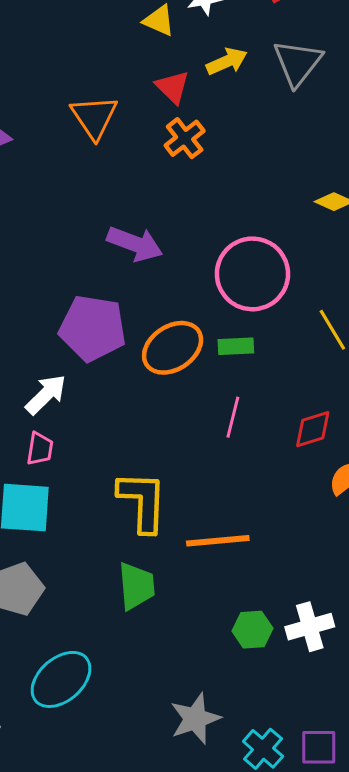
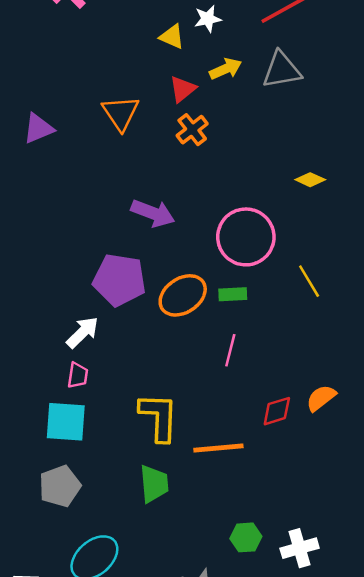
gray triangle: (298, 63) -> (282, 70), turned 42
red triangle: (173, 87) -> (183, 89), turned 36
red diamond: (313, 429) -> (277, 411), moved
white cross: (310, 627) -> (300, 548), moved
green hexagon: (252, 630) -> (246, 537), moved

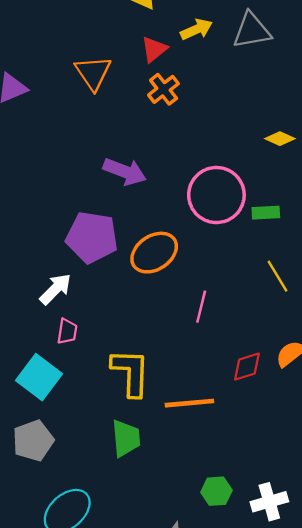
yellow line: (309, 281) -> (278, 276), moved
green rectangle: (233, 294) -> (266, 213), moved
pink trapezoid: (78, 375) -> (67, 331), moved
cyan square: (66, 422) -> (39, 377), turned 33

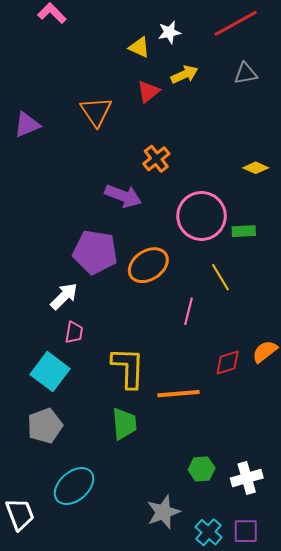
gray triangle: (252, 31) -> (246, 73), moved, size x0.7
orange cross: (164, 89) -> (156, 159), moved
yellow line: (278, 276) -> (221, 277), moved

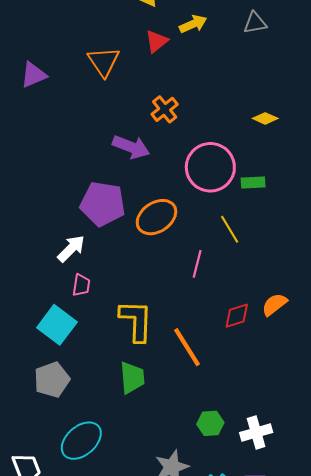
orange line: (178, 394) -> (187, 347), turned 63

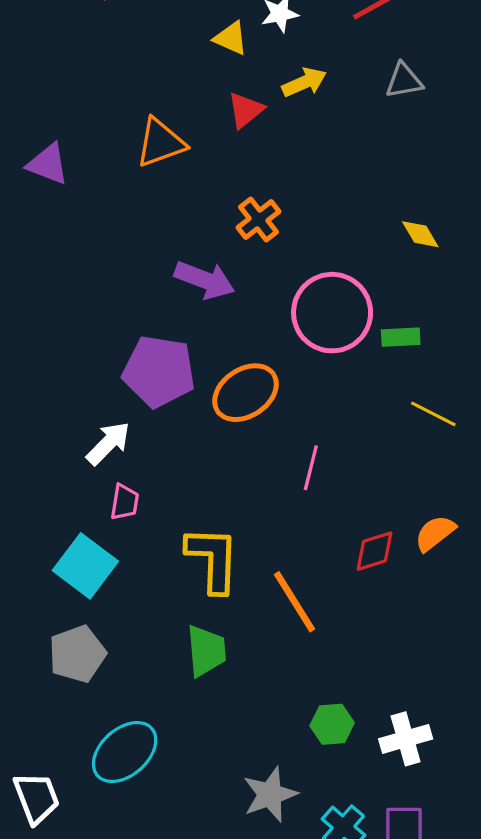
orange triangle: (104, 62) -> (161, 143), turned 44
purple triangle: (34, 75) -> (48, 164), turned 44
yellow diamond: (265, 118) -> (420, 234), turned 35
yellow line: (230, 229) -> (433, 414), moved, turned -32

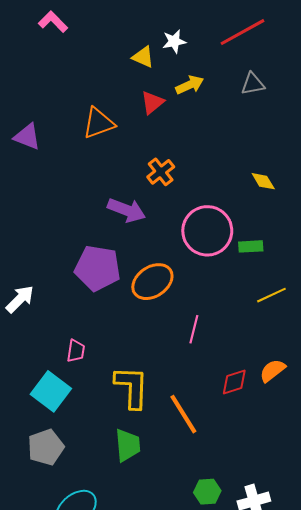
yellow line: (433, 414) -> (271, 295), turned -52
white arrow: (108, 443) -> (20, 299), moved

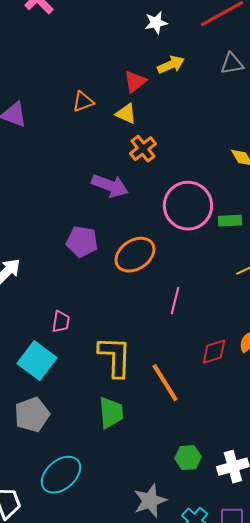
yellow triangle: (143, 57) -> (126, 114), moved
orange triangle: (99, 123) -> (83, 102), size x0.7
purple pentagon: (98, 268) -> (82, 242), size x0.7

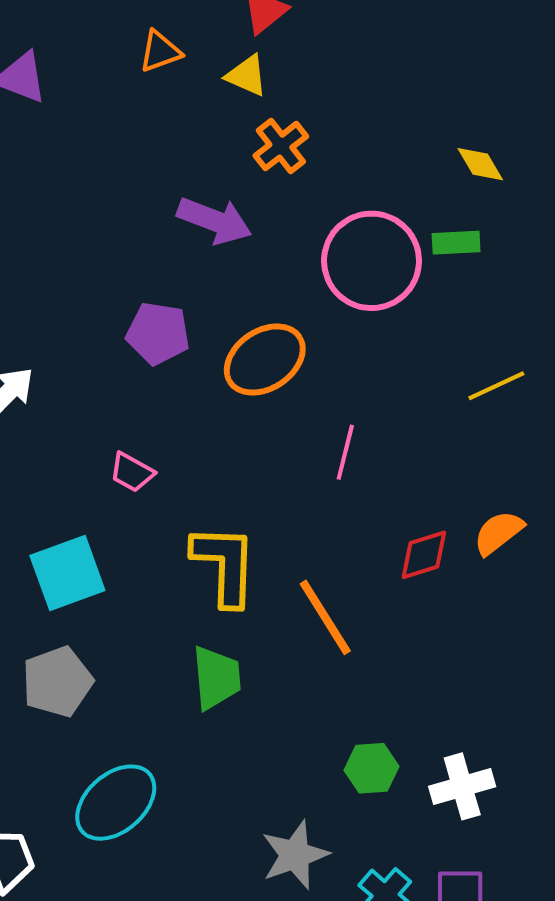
green rectangle: (230, 221) -> (456, 243), moved
pink trapezoid: (61, 322) -> (132, 472), moved, turned 110
cyan square: (37, 361) -> (67, 573), turned 33

